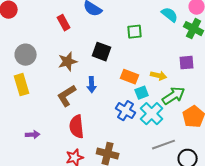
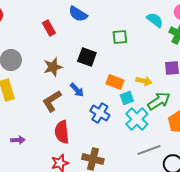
blue arrow: (92, 85) -> (77, 90), turned -42
blue cross: (126, 111) -> (100, 113), moved

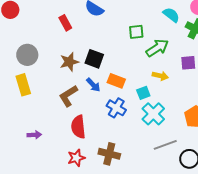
black square: (87, 57) -> (94, 59), moved
orange rectangle: (115, 82) -> (116, 81), moved
green arrow: (159, 101) -> (157, 48), moved

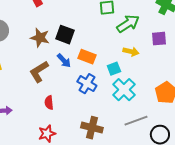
brown star: (69, 62) -> (40, 38), turned 30
red semicircle: (78, 127) -> (49, 103), size x0.6
brown cross: (109, 154) -> (92, 128), moved

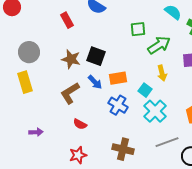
yellow arrow: (131, 52) -> (162, 73), turned 63
orange rectangle: (87, 57) -> (118, 78), turned -30
cyan square: (114, 69) -> (145, 90), turned -32
red semicircle: (49, 103) -> (80, 124), turned -56

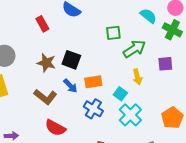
brown L-shape: (70, 93) -> (45, 97), turned -110
red semicircle: (80, 124) -> (55, 128), size x1.5

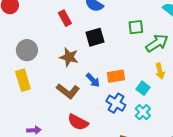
black square: (71, 60) -> (95, 37), moved, turned -36
cyan cross: (130, 115) -> (143, 112), moved, size x0.7

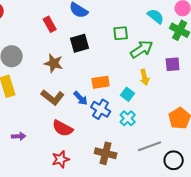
blue arrow: (93, 80) -> (81, 98), moved

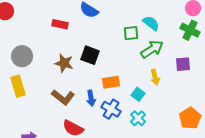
cyan semicircle: (156, 16) -> (151, 23), moved
red rectangle: (50, 24) -> (60, 24), turned -49
black square: (80, 43) -> (90, 55), moved, turned 36
blue arrow: (81, 98) -> (91, 98), turned 35

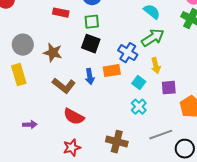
green square: (131, 33) -> (92, 22), moved
brown star: (64, 63) -> (53, 53), moved
purple square: (183, 64) -> (169, 88), moved
blue arrow: (91, 98) -> (90, 77), moved
blue cross: (111, 109) -> (128, 53), moved

